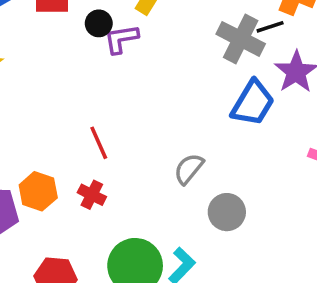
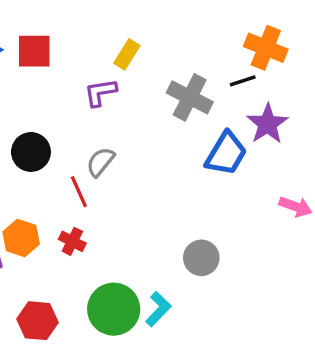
black circle: (99, 23) -> (31, 152), moved, size x1.5
gray cross: (241, 39) -> (190, 97), moved
gray semicircle: (189, 169) -> (100, 162), moved

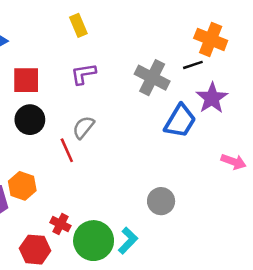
red square: (34, 51) -> (26, 80), moved
yellow rectangle: (127, 54) -> (78, 25), moved, turned -55
red cross: (72, 241) -> (60, 224), moved

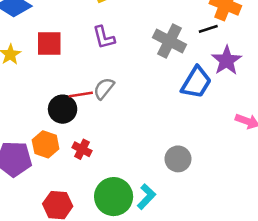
purple L-shape: (83, 74) -> (104, 37), turned -95
black circle: (30, 120) -> (63, 109), moved
red line: (67, 150) -> (81, 95), moved, turned -75
red cross: (60, 224) -> (82, 149), moved

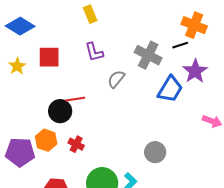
gray semicircle: (104, 88) -> (116, 79), moved

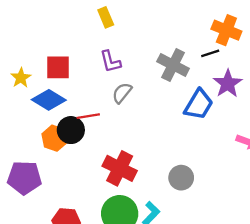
blue diamond: (20, 26) -> (49, 100), moved
gray semicircle: (116, 79) -> (122, 93), moved
orange hexagon: (46, 140) -> (55, 138), moved
red cross: (76, 144) -> (120, 168), moved, size x1.8

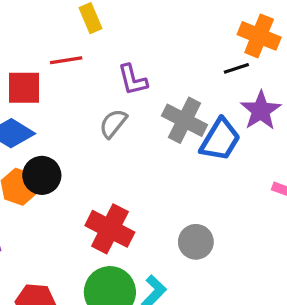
purple L-shape: (110, 62) -> (133, 80), moved
gray cross: (173, 65) -> (185, 120), moved
red line: (88, 116) -> (66, 60), moved

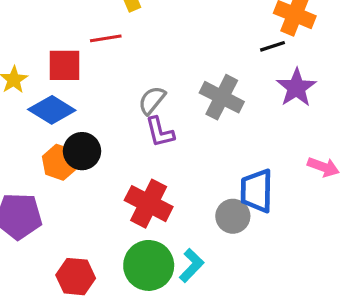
purple L-shape: (133, 80) -> (160, 132), moved
blue trapezoid: (220, 140) -> (257, 191), moved, turned 150

